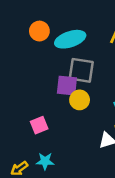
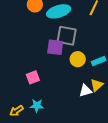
yellow circle: (80, 100) -> (78, 59), moved

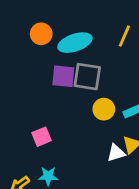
purple square: (55, 47) -> (63, 76), moved

